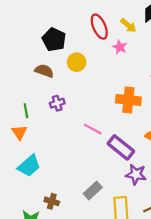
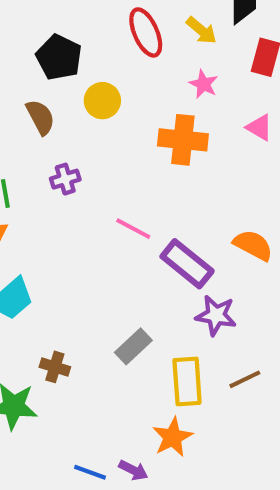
pink star: (120, 47) -> (204, 84), moved
brown semicircle: (44, 71) -> (40, 117), turned 42
orange cross: (128, 100) -> (183, 140), moved

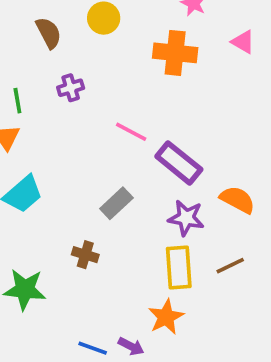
orange semicircle: (253, 245) -> (237, 200), moved
purple star: (216, 315) -> (186, 218), moved
gray rectangle: (133, 346) -> (116, 203), moved
brown cross: (55, 367) -> (85, 255), moved

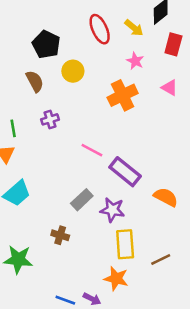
orange cross: (175, 53) -> (123, 95), turned -32
purple star: (186, 218) -> (112, 210), moved
brown line: (230, 266) -> (161, 259), moved
orange star: (166, 317) -> (116, 279), turned -30

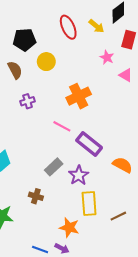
black pentagon: (46, 44) -> (24, 40), turned -30
pink star: (135, 61) -> (107, 57), moved
orange cross: (123, 95) -> (79, 96), moved
purple star: (112, 210) -> (79, 175), turned 30
orange star: (116, 279) -> (69, 228), moved

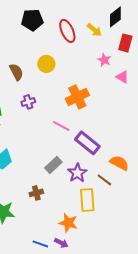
black pentagon: (24, 40) -> (32, 20), moved
brown cross: (36, 196) -> (36, 193), turned -32
brown line: (118, 216) -> (104, 180), moved, turned 63

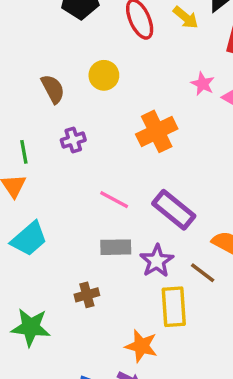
pink star: (104, 60) -> (203, 84), moved
pink line: (61, 126) -> (114, 200), moved
gray rectangle: (53, 165) -> (116, 247), turned 42

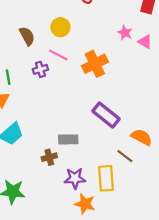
pink line: (114, 200) -> (58, 55), moved
purple star: (157, 261) -> (75, 178), moved, turned 30
brown cross: (87, 295) -> (49, 157), moved

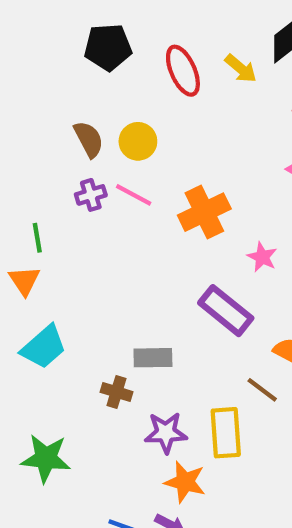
pink star: (125, 33) -> (262, 257), moved
brown semicircle: (27, 36) -> (89, 139), moved
purple cross: (40, 69) -> (91, 195), moved
brown cross: (49, 157) -> (117, 392), turned 32

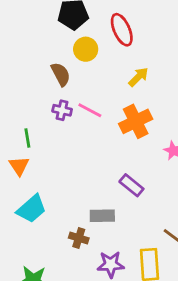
yellow arrow: (241, 69) -> (138, 77), moved, turned -85
yellow circle: (138, 141) -> (86, 49), moved
purple cross: (91, 195) -> (62, 110), turned 30
purple rectangle: (226, 311) -> (131, 185), moved, size x0.7

